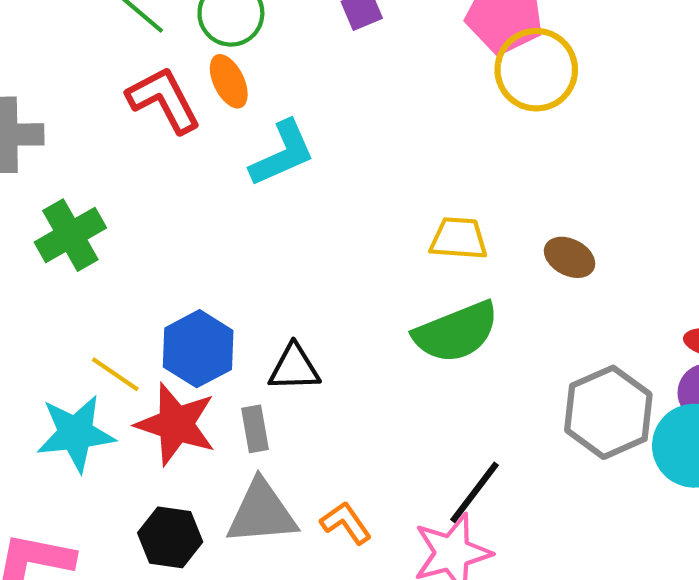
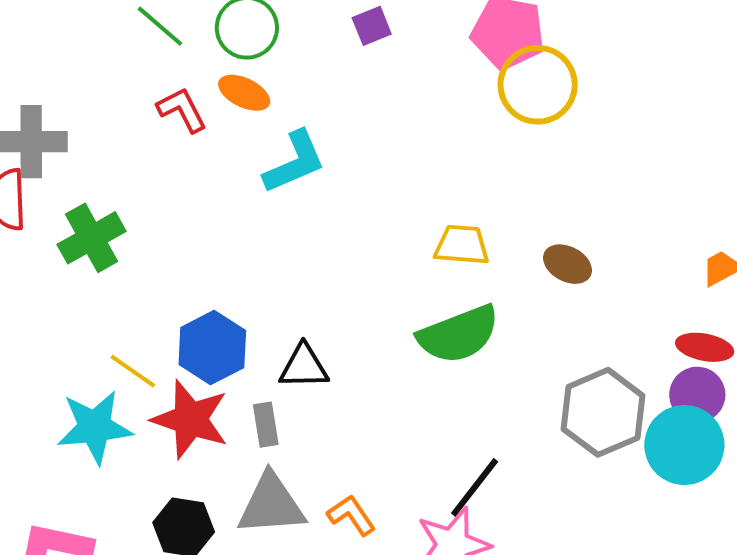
orange ellipse: (229, 81) -> (244, 93), turned -39
red L-shape: (164, 100) -> (182, 110), size x0.7

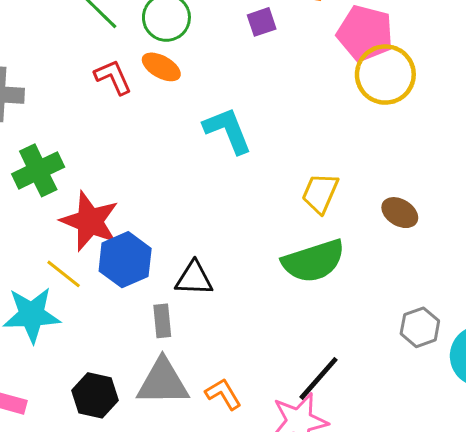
cyan L-shape: (295, 162) -> (228, 130), moved, turned -92
yellow trapezoid: (462, 245) -> (320, 193), turned -75
gray hexagon: (603, 412) -> (420, 327), size x0.6
red star: (190, 419) -> (90, 221), moved

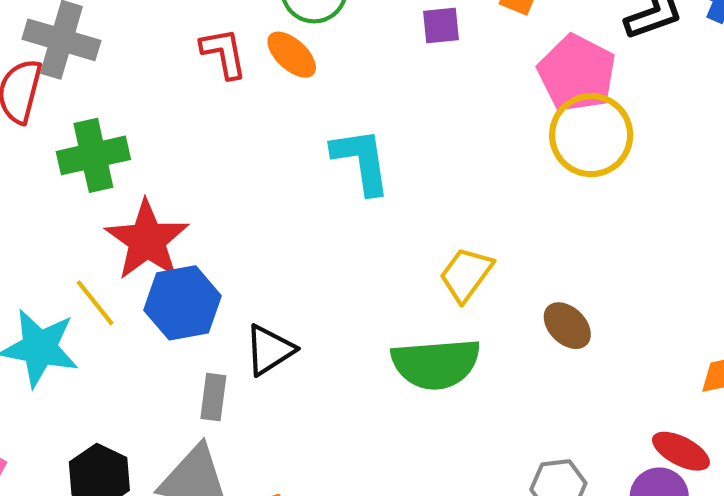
black triangle: (194, 278) -> (269, 350), turned -48

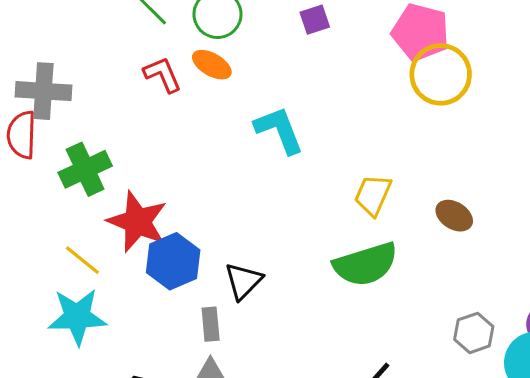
yellow line: (95, 303) -> (82, 260), moved

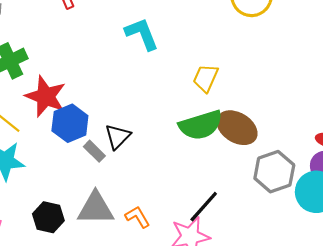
brown ellipse: (454, 216) -> (237, 128), moved, size x1.6
gray rectangle: (211, 324) -> (94, 151), moved, turned -40
gray hexagon: (474, 333) -> (274, 172), size x1.5

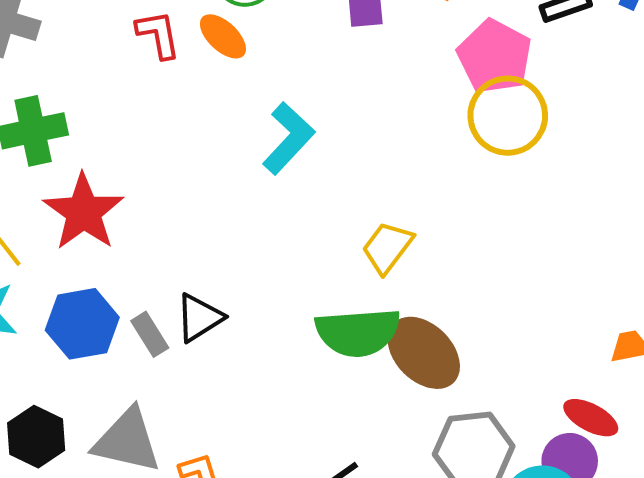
cyan L-shape: (142, 34) -> (288, 138), turned 51
blue hexagon: (70, 123) -> (82, 324), moved

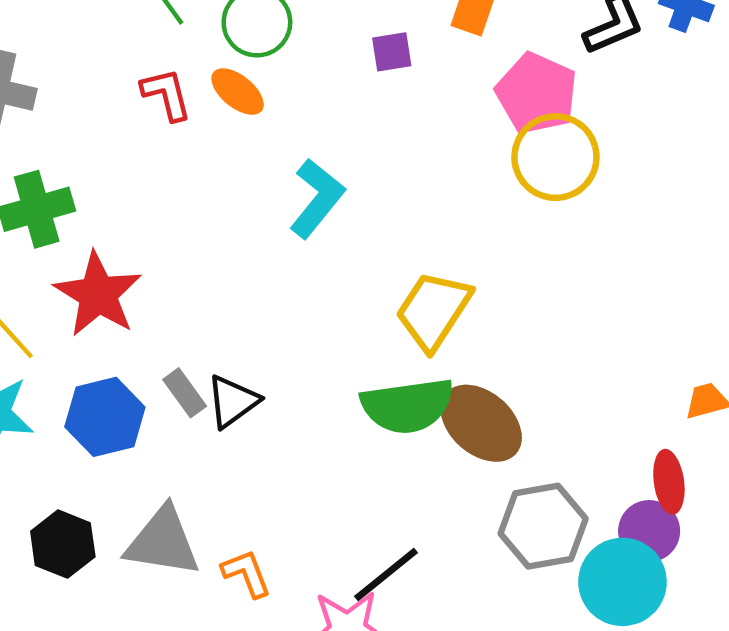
yellow trapezoid: (387, 247) -> (433, 310), size x1.4
gray rectangle: (150, 334) -> (185, 393), moved
red ellipse: (591, 418) -> (669, 482), turned 58

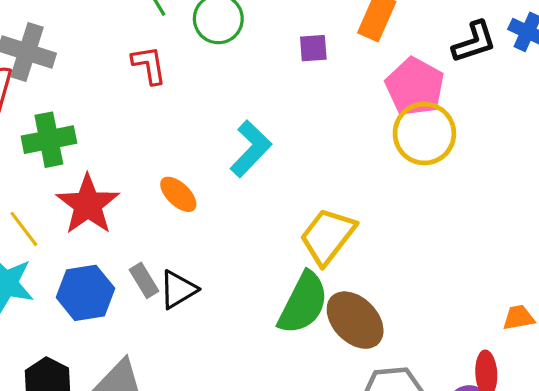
orange ellipse: (238, 92) -> (178, 194), moved
green semicircle: (407, 406) -> (303, 303), turned -60

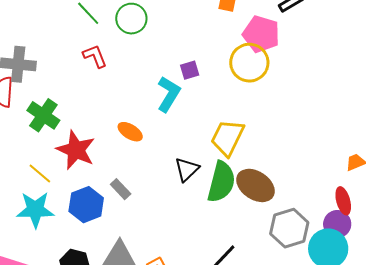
purple square: (313, 48) -> (190, 70), moved
yellow circle: (424, 134) -> (249, 63), moved
green cross: (49, 140) -> (43, 115), turned -32
black triangle: (178, 289) -> (187, 169), moved

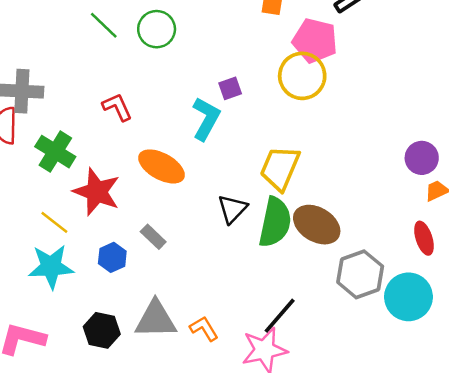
red L-shape: (95, 56) -> (117, 107), moved
orange ellipse: (130, 132) -> (162, 166), size x1.5
blue hexagon: (86, 205) -> (112, 257), size x0.7
purple circle: (337, 224) -> (422, 158), moved

